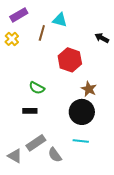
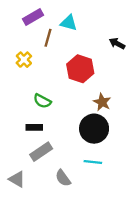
purple rectangle: (19, 15) -> (33, 17), moved
yellow cross: (12, 39) -> (24, 60), moved
gray rectangle: (36, 143) -> (41, 152), moved

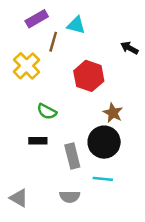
yellow cross: (24, 60) -> (27, 66), size x1.5
gray rectangle: (41, 152) -> (72, 156), moved, turned -70
gray semicircle: (63, 178) -> (70, 197), turned -54

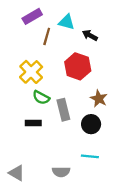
black arrow: (129, 48) -> (90, 35), moved
yellow cross: (27, 66) -> (31, 72), moved
black circle: (104, 142) -> (91, 124), size x0.7
gray rectangle: (72, 156) -> (63, 110), moved

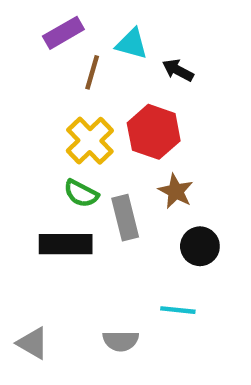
yellow cross: (31, 72) -> (90, 141), moved
brown star: (99, 99) -> (176, 191), moved
black rectangle: (33, 123) -> (66, 244), size x1.6
black circle: (91, 124) -> (200, 246), moved

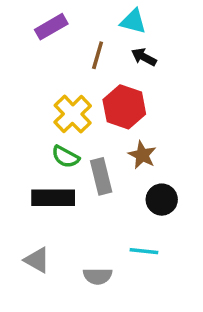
cyan triangle: (132, 44) -> (133, 21), moved
brown line: (92, 72) -> (98, 55), moved
gray triangle: (33, 343) -> (37, 260), moved

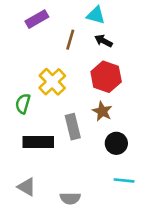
red hexagon: (124, 107) -> (106, 77), moved
green semicircle: (66, 157) -> (23, 104), moved, turned 78
cyan line: (144, 251) -> (124, 180), moved

